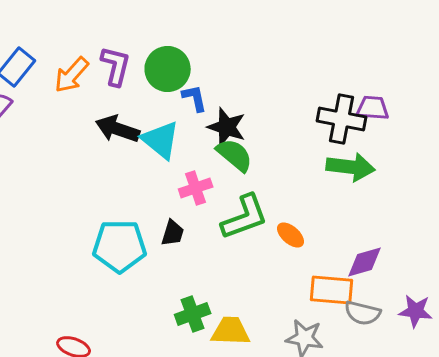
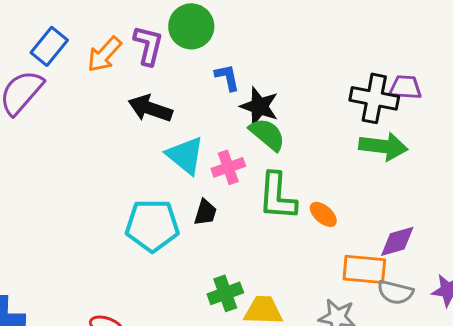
green circle: (168, 69) -> (191, 26), moved
cyan triangle: (161, 140) -> (185, 155), moved
green L-shape: (245, 217) -> (277, 196), turned 114

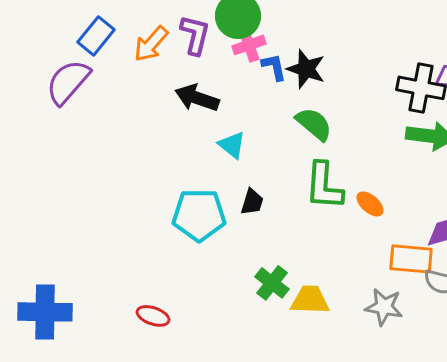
black star: (259, 106) -> (306, 69), moved
cyan triangle: (185, 155) -> (232, 145), size x0.7
pink cross: (228, 167) -> (249, 45), moved
green cross: (225, 293) -> (272, 283), turned -32

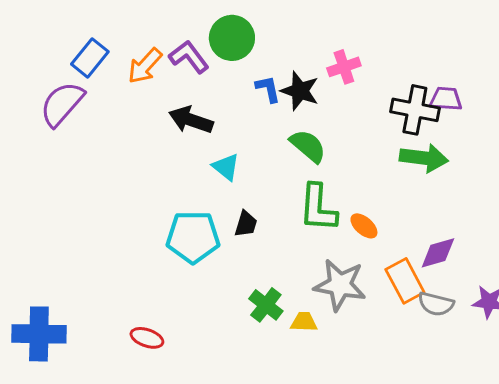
purple L-shape: (195, 35) -> (189, 57), turned -51
pink cross: (249, 45) -> (344, 67), moved
orange rectangle: (411, 259) -> (405, 281), turned 57
yellow trapezoid: (310, 300) -> (304, 322), size x0.7
gray star: (384, 307) -> (340, 285), moved, size x1.4

